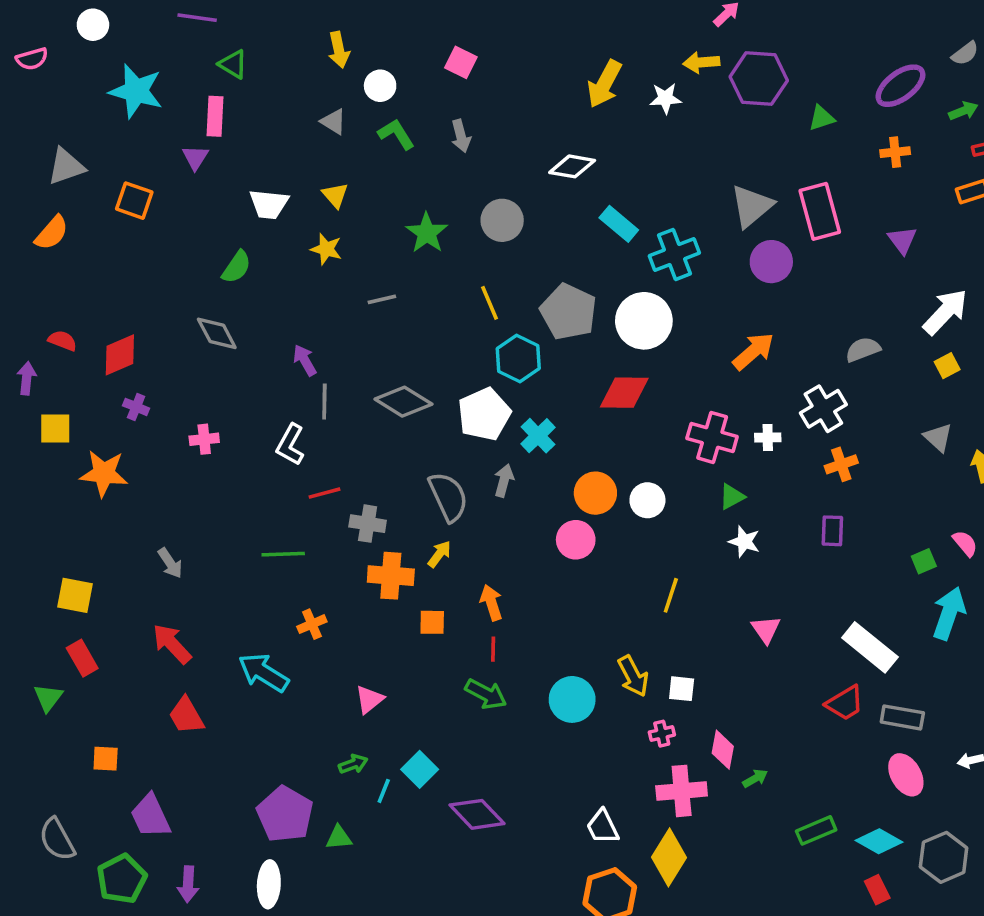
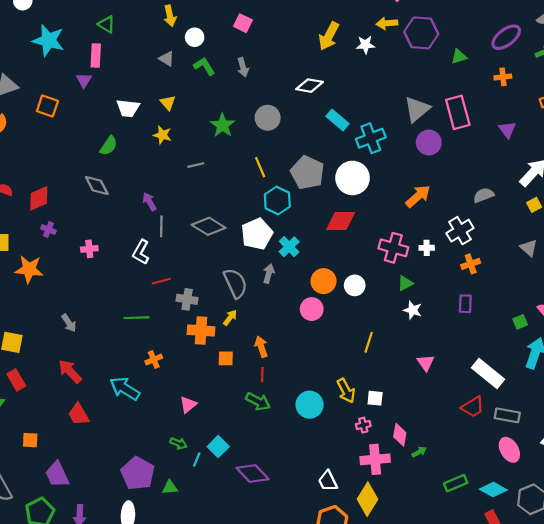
green arrow: (353, 764) -> (178, 443), turned 42

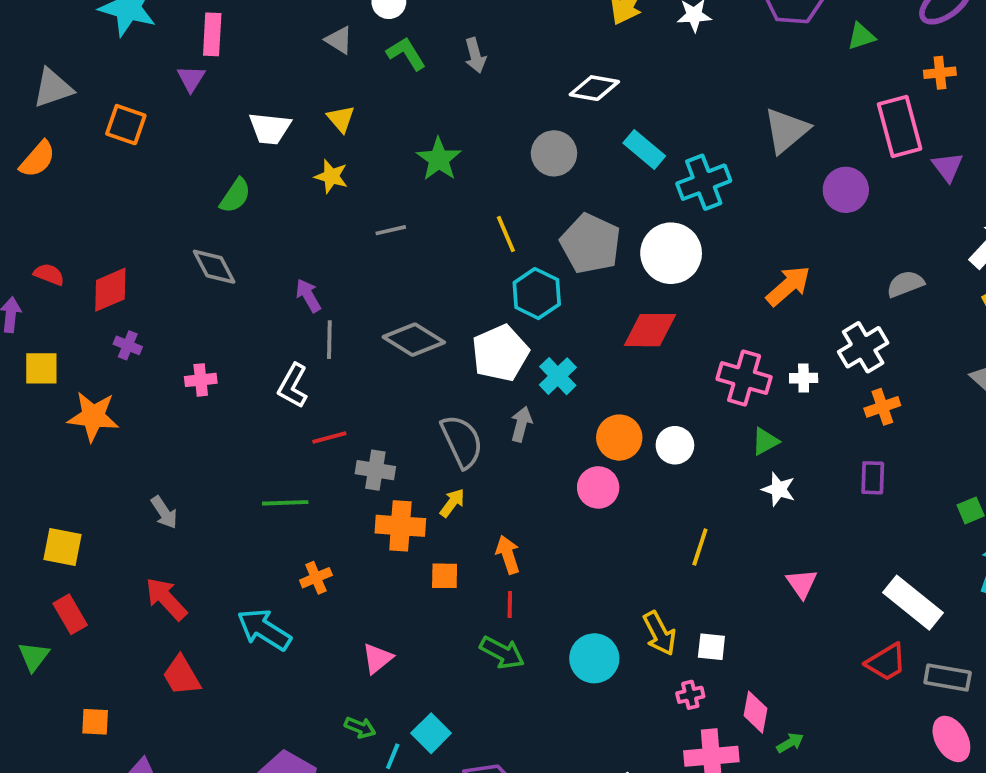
pink rectangle: (458, 112) -> (900, 126), moved
gray circle: (268, 118) -> (554, 153), moved
purple circle: (429, 143) -> (846, 190), moved

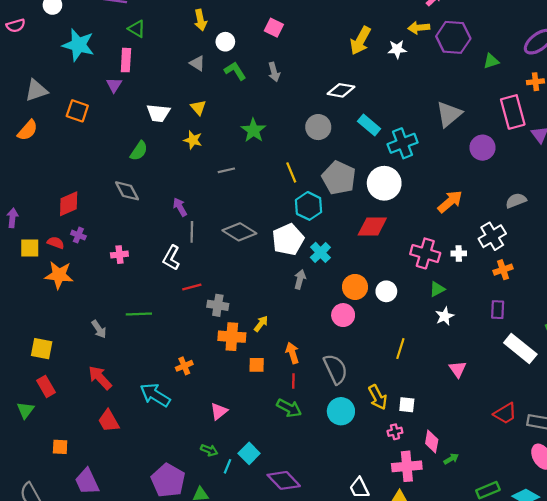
red semicircle: (49, 274) -> (56, 243), moved
gray semicircle: (462, 441) -> (336, 369), moved
white star: (779, 489) -> (445, 316), turned 30
green line: (285, 503) -> (139, 314), moved
white rectangle: (913, 603) -> (520, 349), moved

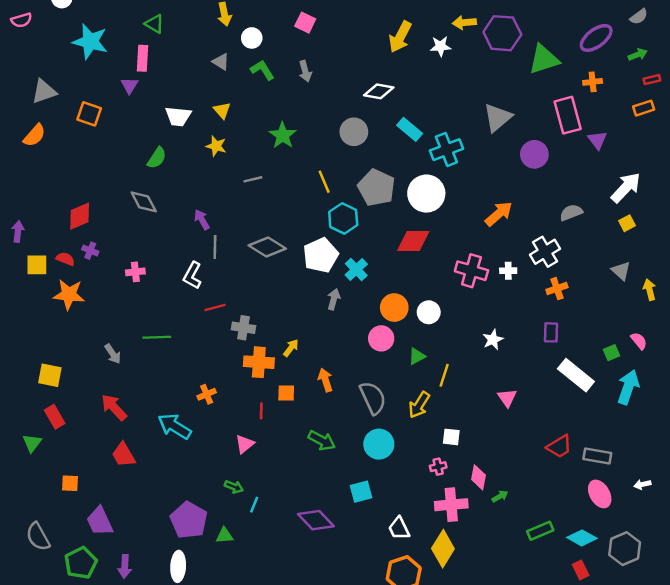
green triangle: (491, 61) -> (544, 59), size x1.8
green triangle: (437, 289) -> (417, 356), moved
red line: (293, 381) -> (261, 411), moved
yellow arrow: (378, 397) -> (419, 405), moved, turned 60
cyan square: (249, 453) -> (361, 492), moved, turned 30

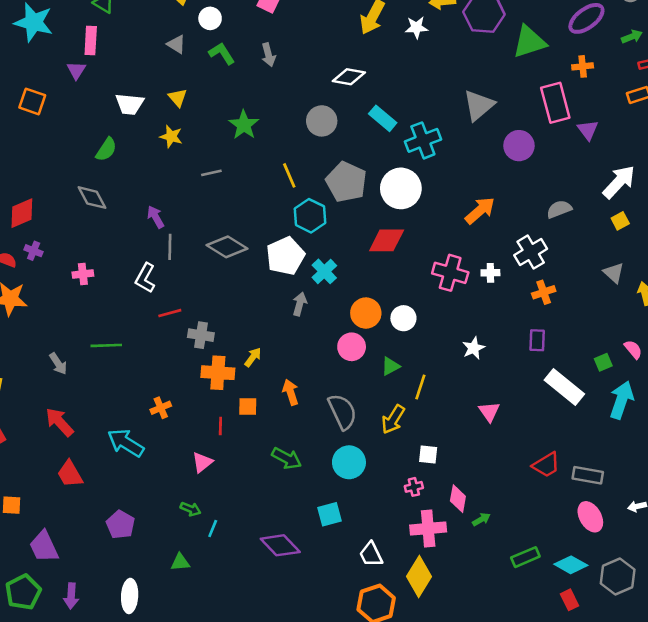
purple pentagon: (189, 520) -> (121, 525), moved, size x0.7

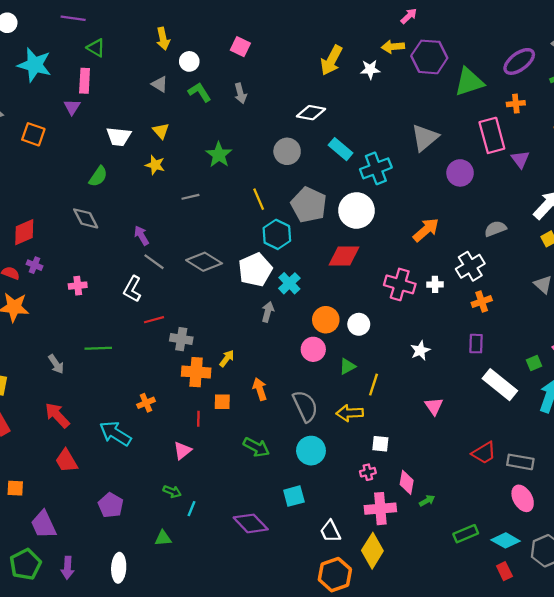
gray line: (170, 247) -> (154, 262), turned -55
yellow arrow: (393, 419) -> (350, 413), turned 55

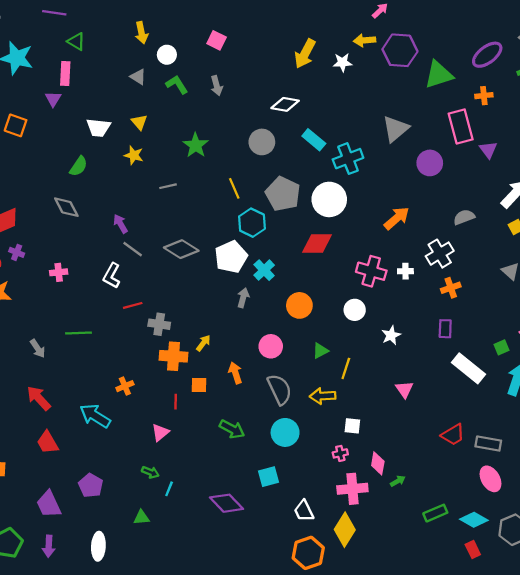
white circle: (359, 324) -> (355, 310), moved
pink circle: (313, 349) -> (271, 346), moved
purple trapezoid: (44, 525) -> (49, 504), moved

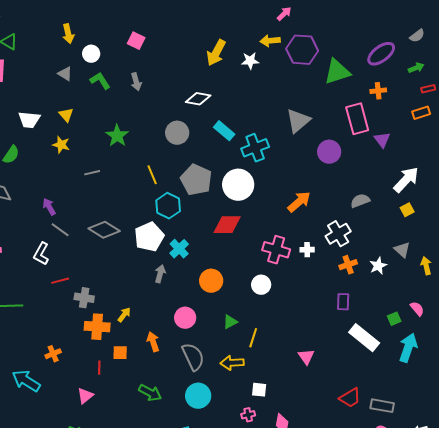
white star: (391, 335) -> (378, 266), moved

